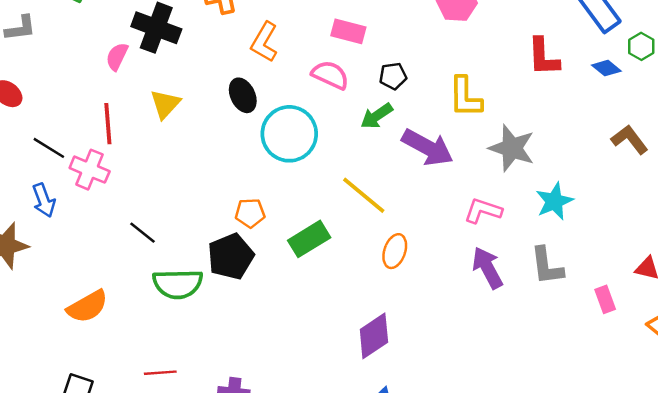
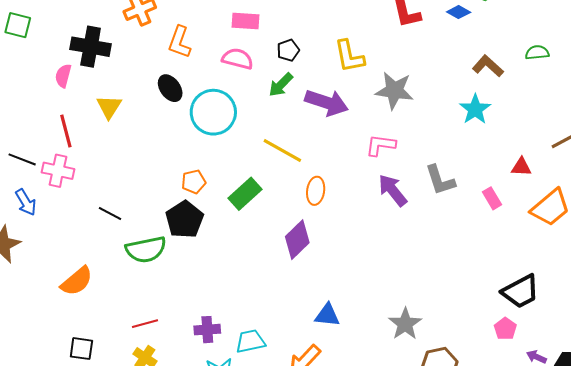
cyan star: (554, 201) -> (475, 109), moved
purple diamond: (374, 336) -> (297, 240), moved

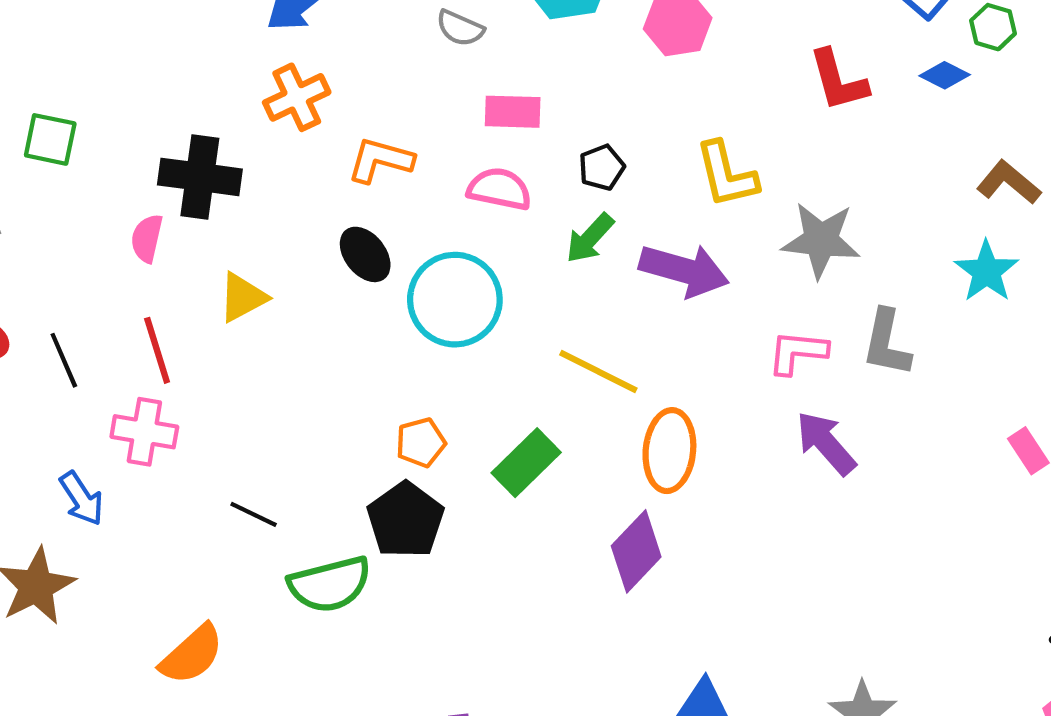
orange L-shape: (180, 42) -> (380, 160), turned 88
yellow triangle: (109, 107) -> (243, 297), turned 32
black line: (22, 159) -> (64, 360), moved, turned 48
gray L-shape: (440, 180) -> (887, 343), moved, turned 32
orange ellipse: (316, 191) -> (669, 451), size x1.4

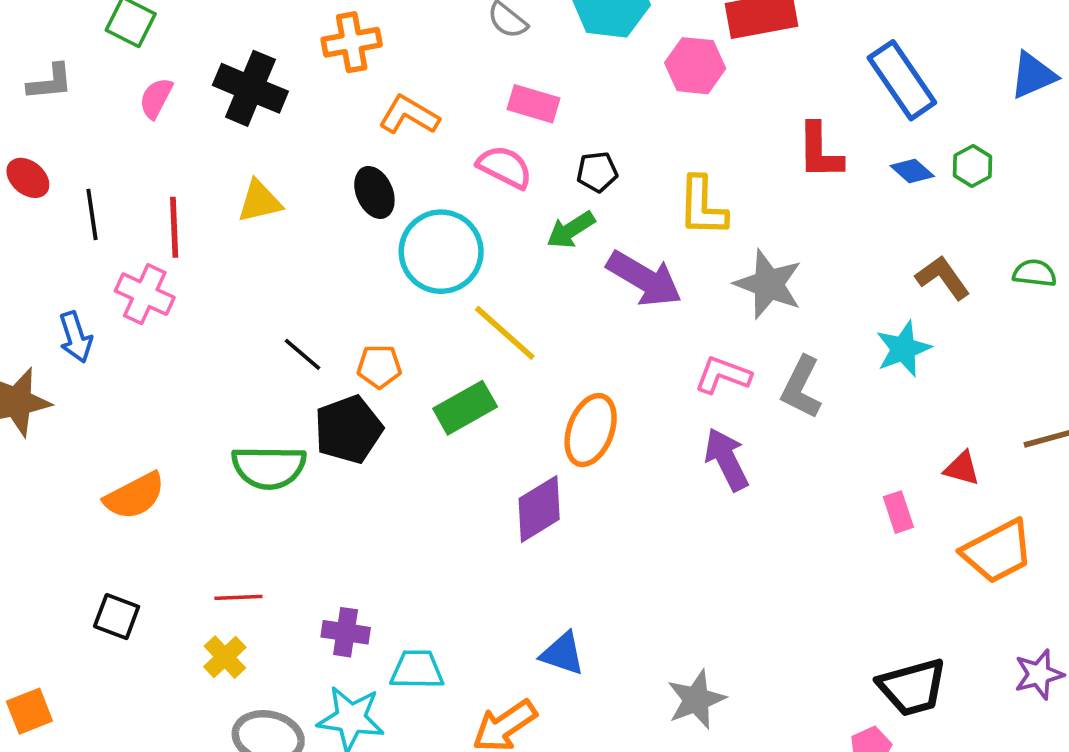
green hexagon: (993, 27) -> (972, 166), moved
pink semicircle: (147, 238) -> (156, 98), moved
yellow line: (598, 371) -> (505, 333), moved
black line: (254, 514) -> (303, 354), moved

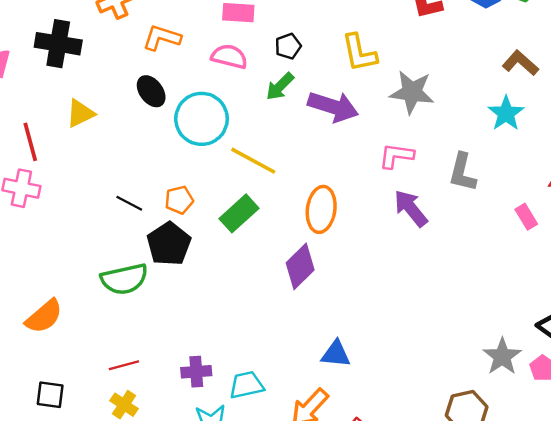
gray L-shape: (801, 387) -> (462, 172), moved
gray star: (696, 699) -> (502, 356), moved

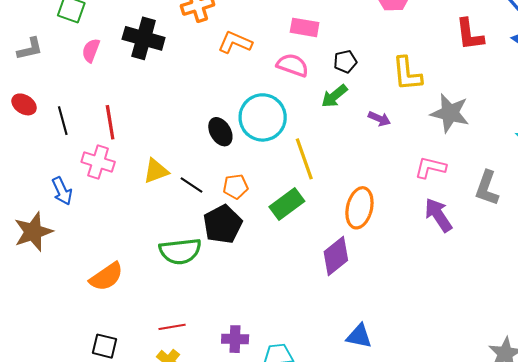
black ellipse: (151, 91) -> (220, 132), moved
purple arrow: (333, 107) -> (379, 119), size x0.5
yellow triangle: (80, 113) -> (156, 171), moved
yellow line: (253, 161) -> (304, 159), turned 36

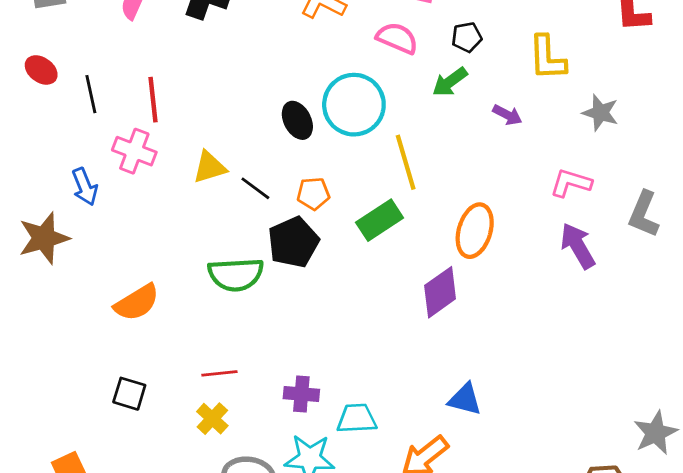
gray star: (450, 113) -> (600, 113), size x0.7

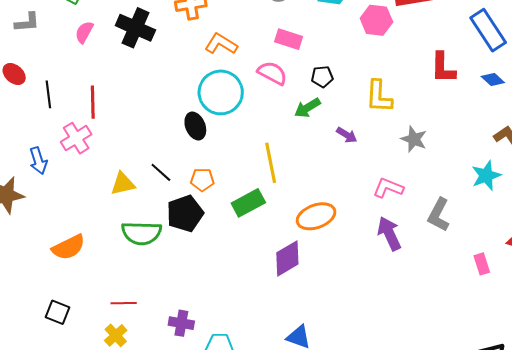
cyan circle: (354, 105) -> (221, 92), moved
pink cross: (134, 151) -> (76, 138), turned 32
yellow triangle: (210, 167) -> (123, 184), moved
orange ellipse: (475, 231) -> (316, 216), turned 48

